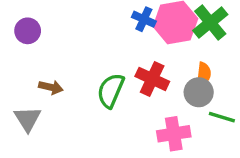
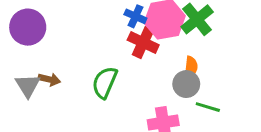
purple circle: (28, 31) -> (28, 27), size x1.5
red cross: (152, 79) -> (143, 42), moved
gray triangle: (28, 119) -> (28, 86), moved

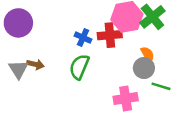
blue cross: (135, 16) -> (83, 38), moved
red cross: (143, 42) -> (110, 35), turned -30
orange semicircle: (191, 67) -> (148, 55), turned -35

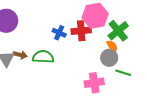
green cross: (152, 17) -> (118, 31), moved
green semicircle: (79, 67) -> (43, 57), moved, turned 70

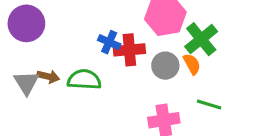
red cross: (81, 31) -> (129, 50), moved
gray circle: (109, 58) -> (165, 66), moved

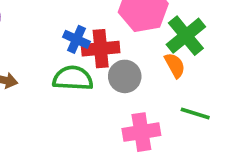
gray circle: (165, 66) -> (125, 76), moved
green semicircle: (84, 80) -> (73, 78), moved

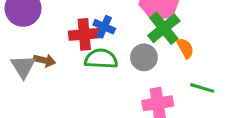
green cross: (186, 36) -> (164, 28), moved
red cross: (101, 49) -> (84, 34), moved

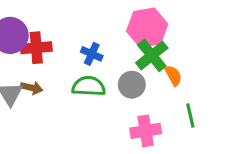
red cross: (84, 34) -> (36, 48), moved
green line: (202, 88) -> (190, 115), turned 60

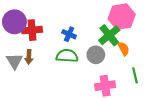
pink hexagon: (147, 28) -> (122, 17), moved
brown arrow: (32, 88) -> (29, 57), turned 80

